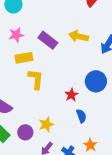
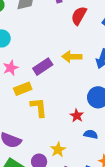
purple rectangle: (48, 40) -> (43, 67), turned -60
blue semicircle: (81, 116) -> (91, 134), turned -48

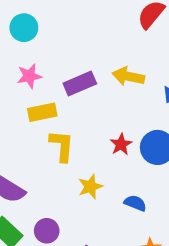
red star: (77, 116) -> (121, 144), moved
yellow star: (58, 150) -> (90, 187), moved

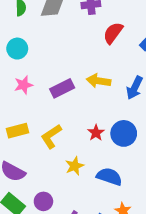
yellow rectangle: (42, 112) -> (18, 131), moved
yellow L-shape: (62, 146) -> (51, 136), turned -125
blue semicircle: (135, 203) -> (109, 177), size x1.5

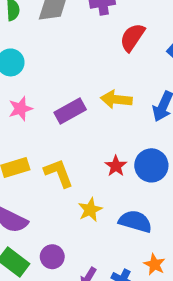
yellow L-shape: (51, 136) -> (59, 173), turned 105

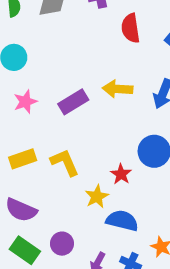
red semicircle: (132, 37) -> (131, 28), turned -40
red star: (116, 166) -> (121, 174), moved
blue semicircle: (135, 221) -> (122, 221), moved

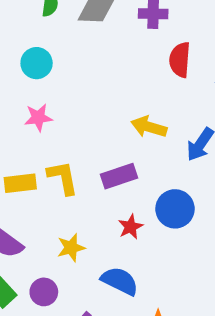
purple rectangle: (73, 102) -> (119, 176), moved
yellow L-shape: (65, 162) -> (63, 178), moved
yellow star: (97, 197) -> (71, 248), moved

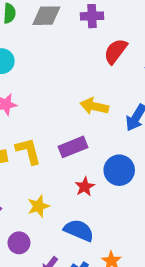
red semicircle: (180, 60) -> (116, 51), turned 36

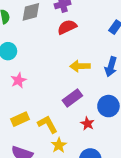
red semicircle: (116, 51) -> (67, 27), moved, turned 42
yellow L-shape: (28, 151) -> (48, 124), moved

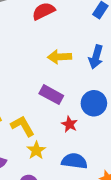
purple rectangle: (72, 98) -> (51, 95), turned 66

